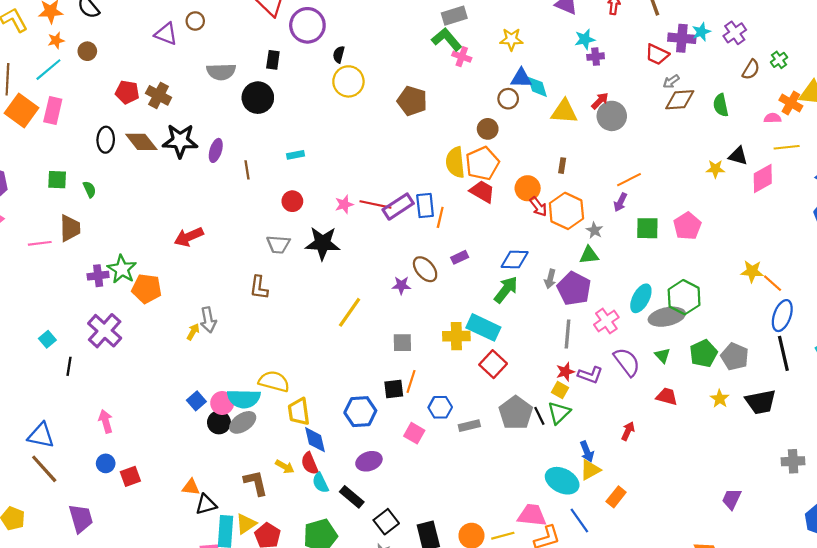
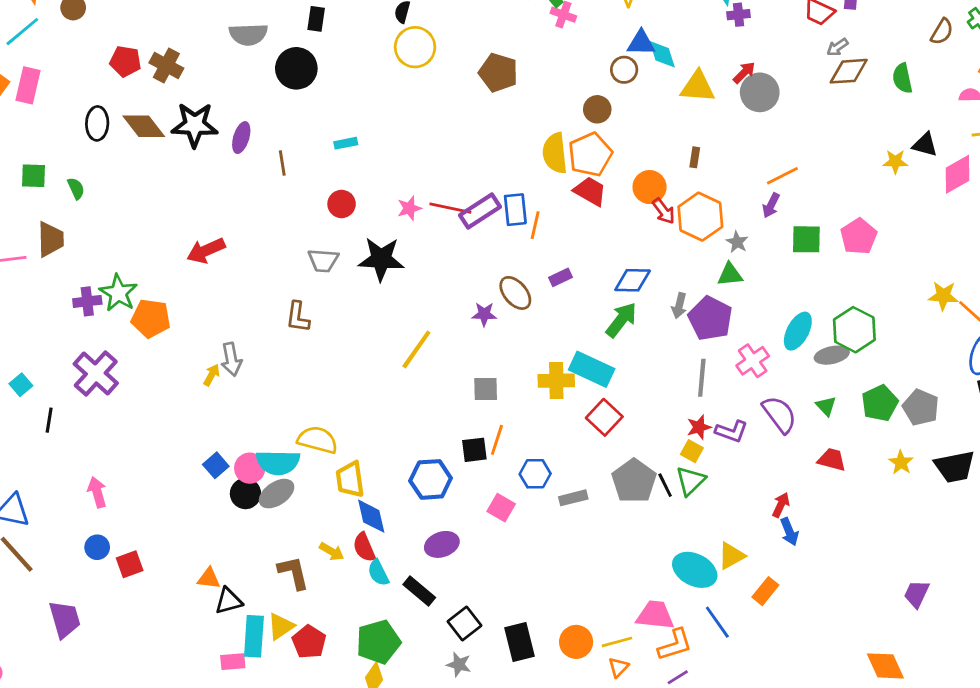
gray ellipse: (667, 317) -> (832, 355), size x0.7
blue arrow: (587, 452) -> (789, 532), moved

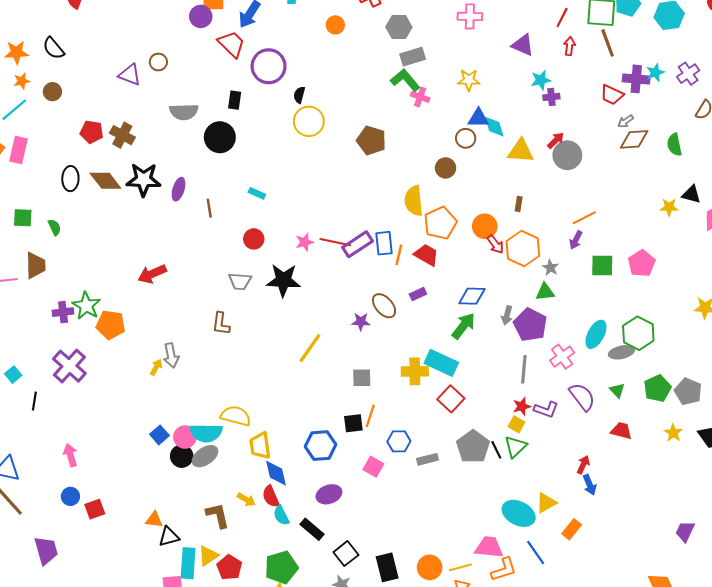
cyan rectangle: (346, 143) -> (257, 193), turned 35
orange pentagon: (590, 155) -> (440, 223), moved
red trapezoid: (590, 191) -> (426, 255), moved

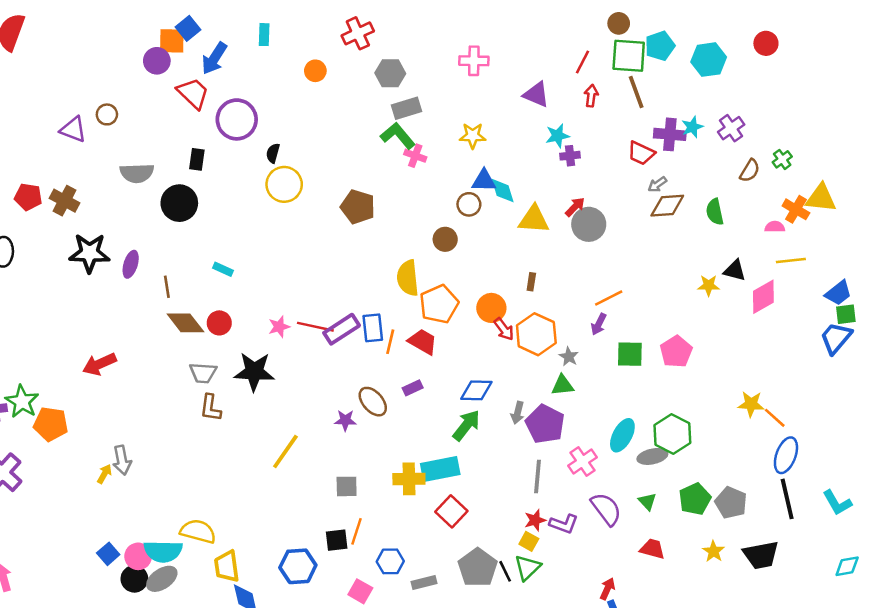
brown diamond: (105, 181) -> (186, 323), moved
brown L-shape: (221, 324) -> (211, 408), moved
cyan rectangle: (441, 363) -> (440, 469), turned -36

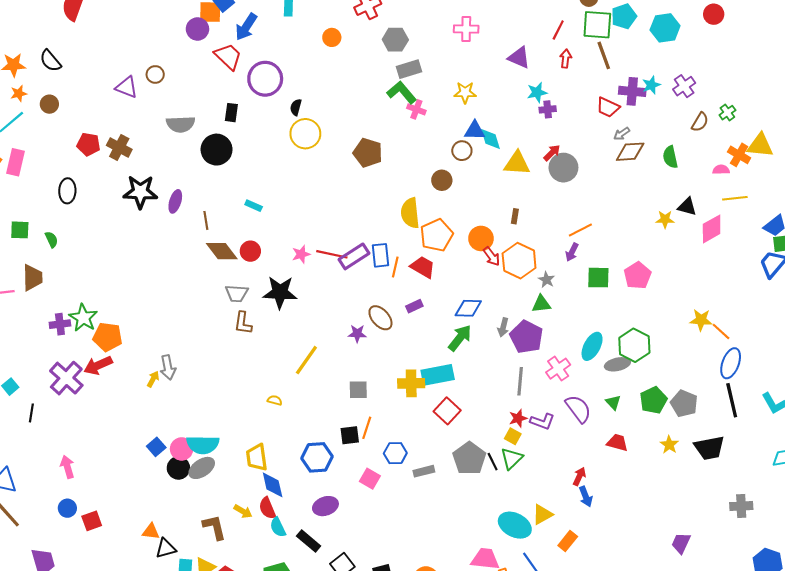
red arrow: (99, 364) -> (98, 365), moved
yellow semicircle: (198, 531) -> (275, 400), moved, size x0.5

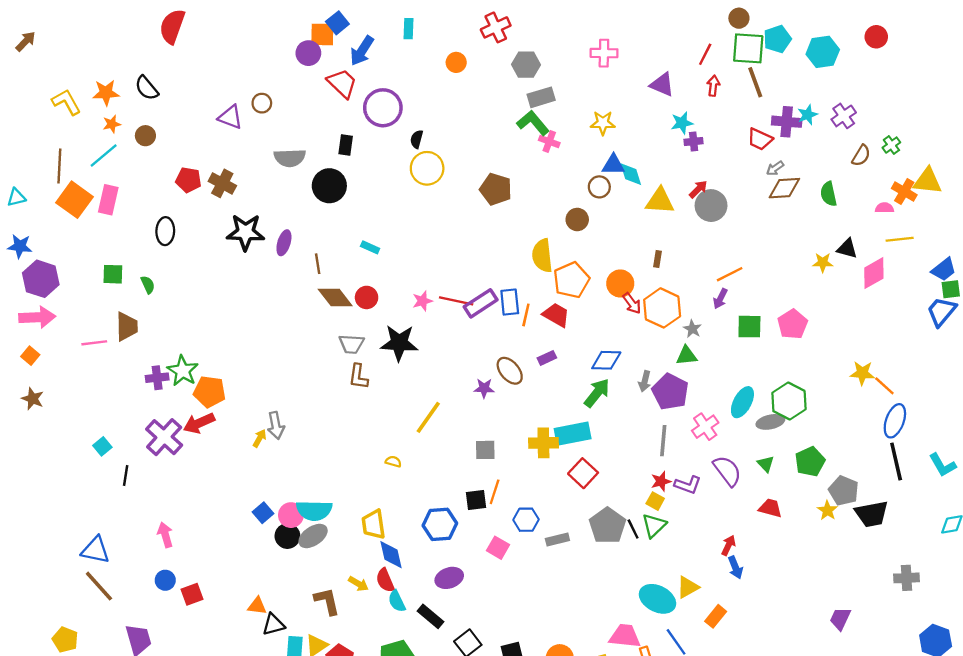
gray pentagon: (684, 403) -> (844, 491), moved

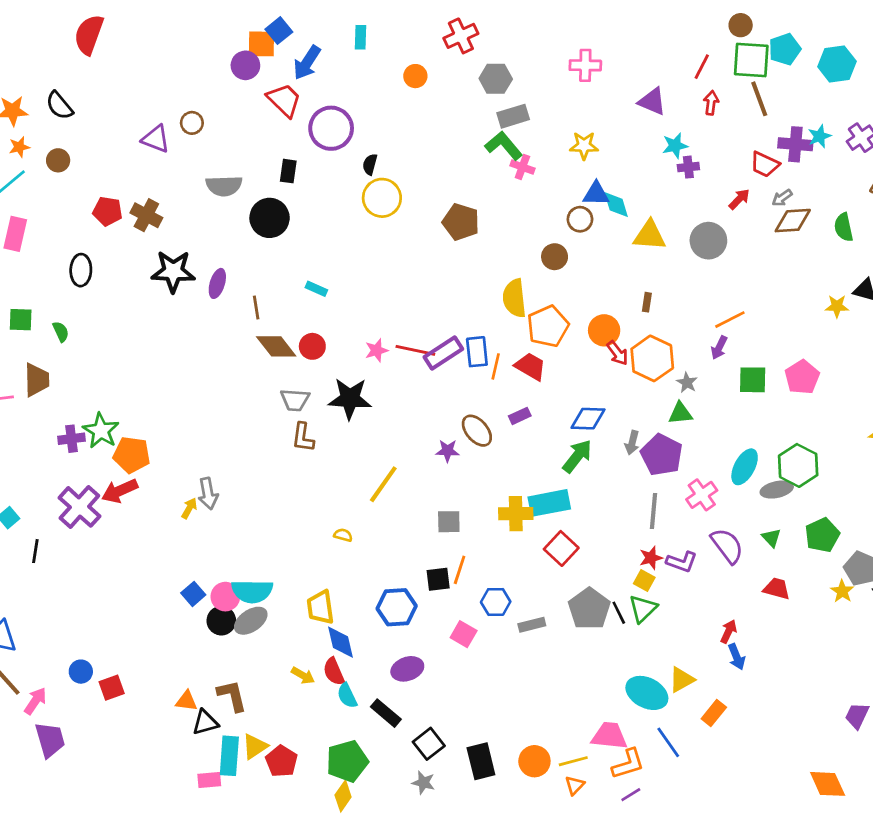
red arrow: (698, 189) -> (739, 199), moved
pink arrow: (165, 535) -> (35, 701), moved, turned 50
brown L-shape: (327, 601) -> (232, 696), moved

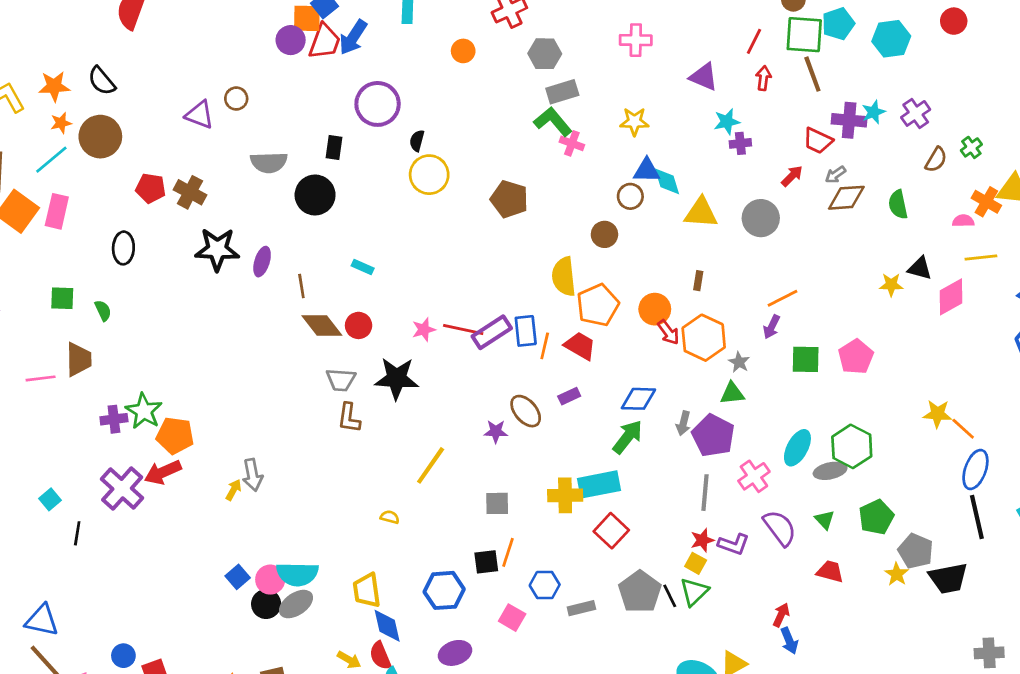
red trapezoid: (284, 100) -> (325, 41), moved, turned 66
brown circle: (58, 160) -> (100, 137), size x1.8

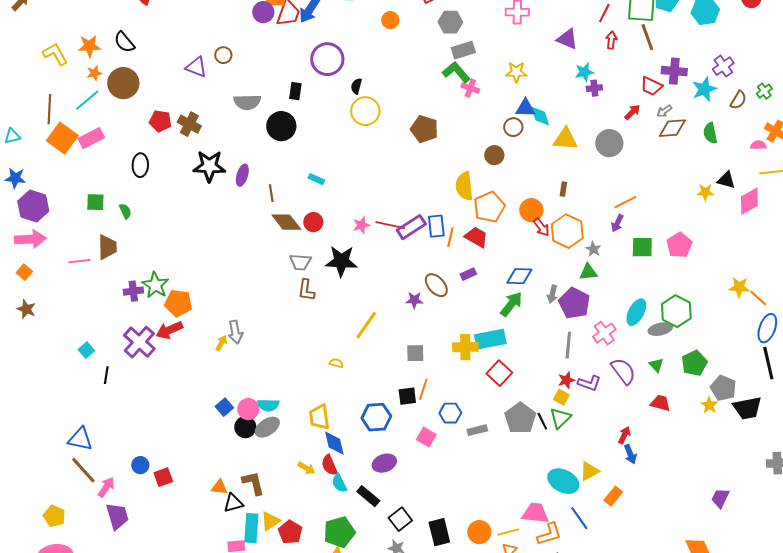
cyan star: (874, 112) -> (704, 89), moved, size x1.4
pink rectangle: (57, 211) -> (91, 138), turned 50
cyan semicircle: (297, 574) -> (268, 405), size x0.7

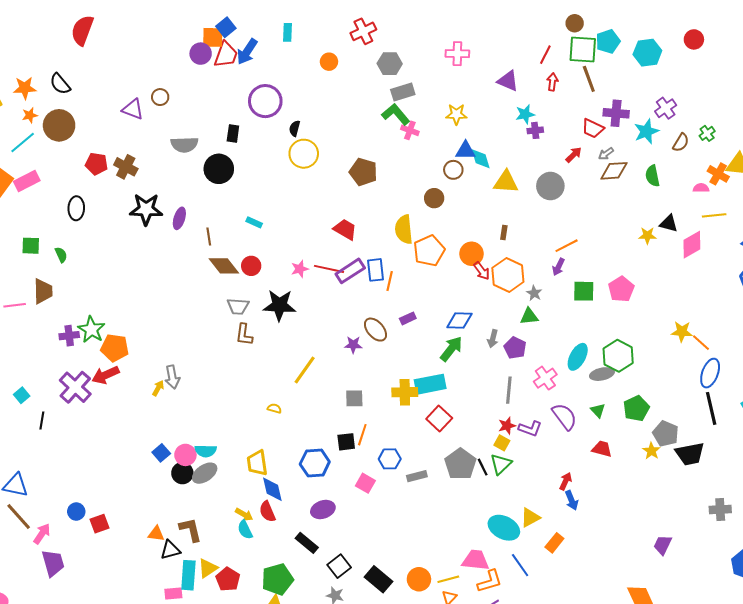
red trapezoid: (476, 237) -> (345, 229), moved
purple pentagon: (574, 303) -> (515, 348), size x0.7
cyan semicircle: (339, 483) -> (245, 530), moved
black rectangle: (439, 532) -> (379, 579), turned -36

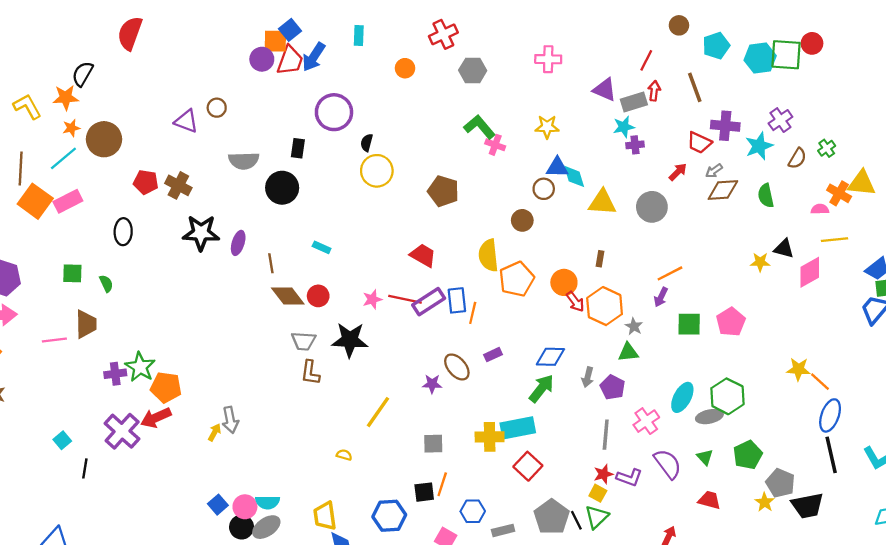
green square: (583, 50) -> (786, 55), moved
black semicircle: (60, 84) -> (83, 74), moved, turned 70
gray rectangle: (403, 92) -> (634, 102), moved

